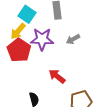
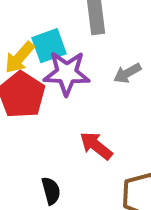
cyan square: (27, 14) -> (49, 46), moved, turned 36

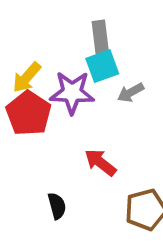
cyan square: (49, 46) -> (102, 66), moved

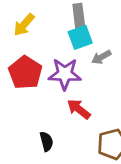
yellow arrow: (27, 77) -> (24, 25), moved
purple star: (72, 93) -> (65, 74), moved

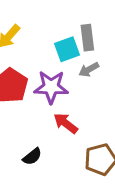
gray rectangle: (79, 16) -> (87, 38), moved
black semicircle: (46, 141) -> (32, 157), turned 66

